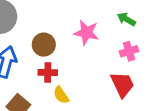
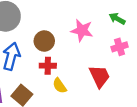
red trapezoid: (122, 84) -> (100, 76), moved

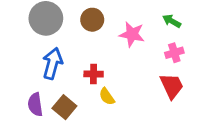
brown circle: (44, 41) -> (92, 20), moved
red trapezoid: (100, 76) -> (172, 86), moved

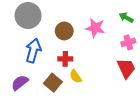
brown circle: (92, 20) -> (64, 31), moved
purple semicircle: (35, 104) -> (20, 83), turned 60
brown square: (64, 107) -> (53, 83), moved

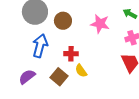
brown circle: (64, 31) -> (63, 21), moved

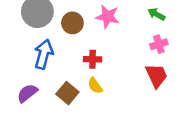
pink star: (100, 24) -> (108, 17), moved
red cross: (71, 54) -> (93, 59), moved

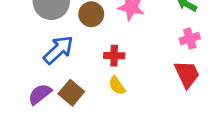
blue arrow: (44, 54) -> (58, 50), turned 32
brown square: (67, 93) -> (71, 93), moved

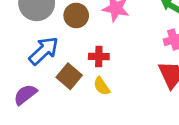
brown square: (71, 93) -> (69, 76), moved

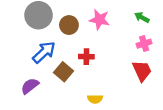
yellow semicircle: (102, 86) -> (95, 99), moved, turned -56

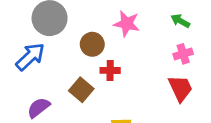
brown circle: (69, 25) -> (92, 44), moved
blue arrow: (44, 52) -> (30, 57), moved

